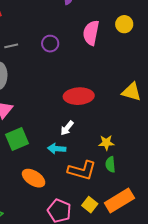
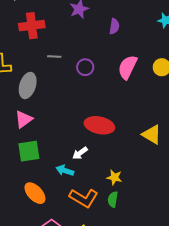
gray line: (11, 46) -> (54, 56), moved

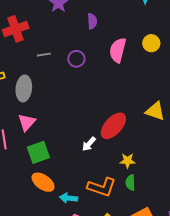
purple semicircle: (114, 26) -> (92, 21), moved
red ellipse: (99, 125) -> (113, 126), moved, turned -48
cyan arrow: (65, 170) -> (69, 198), moved
orange ellipse: (35, 193) -> (43, 182), moved

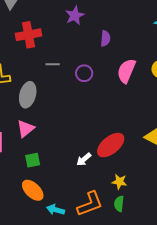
green square: (38, 152) -> (33, 160), size x0.7
orange L-shape: (102, 187) -> (90, 204), turned -48

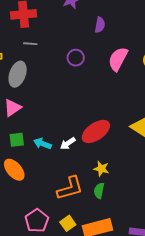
gray line: (53, 64) -> (30, 44), moved
cyan arrow: (56, 210) -> (42, 144), moved

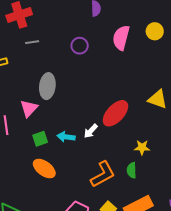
gray ellipse: (18, 74) -> (47, 86), moved
yellow star: (101, 169) -> (142, 147), moved

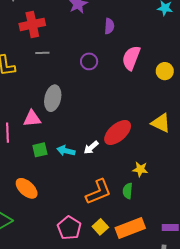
yellow circle: (155, 31) -> (165, 71), moved
pink triangle: (29, 108) -> (32, 119), turned 36
orange ellipse: (44, 169) -> (27, 188), moved

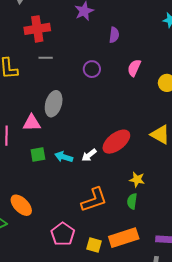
pink semicircle: (131, 58) -> (134, 68), size x0.7
orange ellipse: (27, 188) -> (21, 205), moved
green semicircle: (128, 191) -> (132, 201), moved
yellow square: (100, 227) -> (94, 245), moved, turned -35

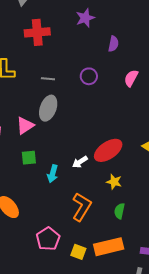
gray line: (46, 58) -> (48, 79), moved
pink triangle: (32, 123) -> (25, 126), turned -36
cyan arrow: (64, 157) -> (53, 174), moved, turned -96
yellow star: (137, 180) -> (114, 182), moved
orange L-shape: (94, 200) -> (82, 207), turned -44

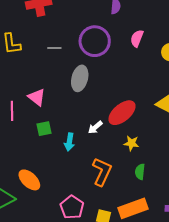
purple circle: (89, 76) -> (95, 41), size x1.8
gray ellipse: (48, 108) -> (80, 78), moved
pink triangle: (25, 126) -> (37, 97), turned -42

